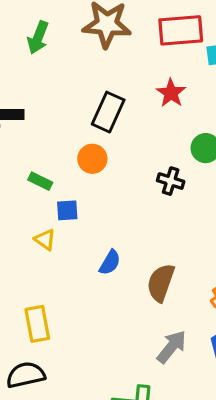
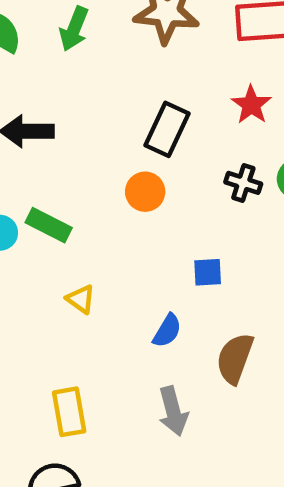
green rectangle: (40, 181) -> (49, 225), moved, size x1.4
black cross: (171, 181) -> (243, 183), moved
blue square: (67, 210) -> (208, 272), moved
gray arrow: (172, 347) -> (173, 411), moved, turned 126

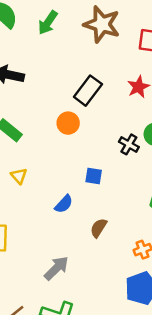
black cross: (243, 183) -> (129, 144), moved
brown semicircle: (235, 358) -> (99, 228), size x0.7
gray arrow: (173, 411) -> (56, 268), moved, turned -132

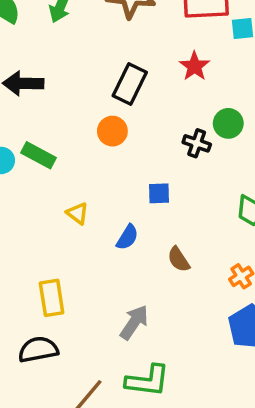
yellow triangle: (19, 176) -> (78, 213), moved
brown semicircle: (99, 228) -> (179, 259), turned -54

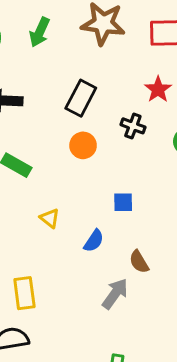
black rectangle: (130, 84) -> (81, 98), moved
black cross: (197, 143) -> (133, 126), moved
gray arrow: (134, 322) -> (115, 294), moved

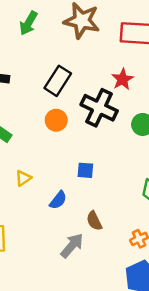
black cross: (133, 126) -> (99, 108), size x1.8
yellow triangle: (50, 218) -> (23, 178), turned 42

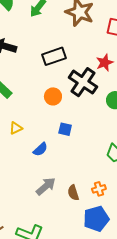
black rectangle: (58, 81) -> (54, 56), turned 30
orange circle: (56, 120) -> (53, 96), moved
brown semicircle: (94, 221) -> (73, 193), moved

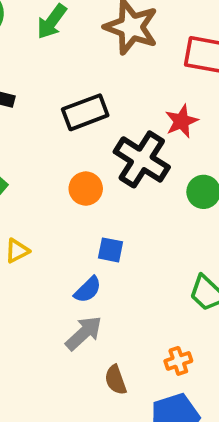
blue semicircle: (40, 149) -> (88, 290), moved
gray arrow: (46, 186) -> (84, 333), moved
brown semicircle: (73, 193) -> (116, 380), moved

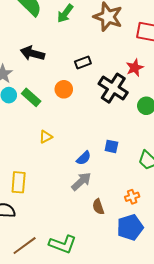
black rectangle: (85, 112) -> (83, 62), size x0.7
orange circle: (86, 189) -> (64, 89), moved
blue square: (111, 250) -> (111, 146), moved

